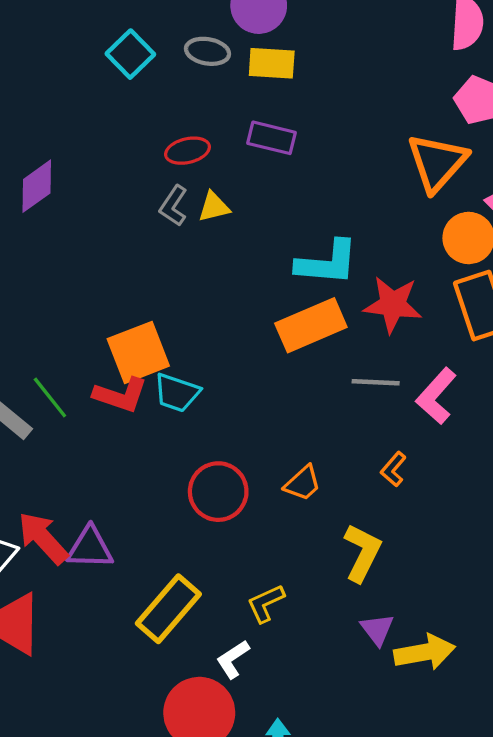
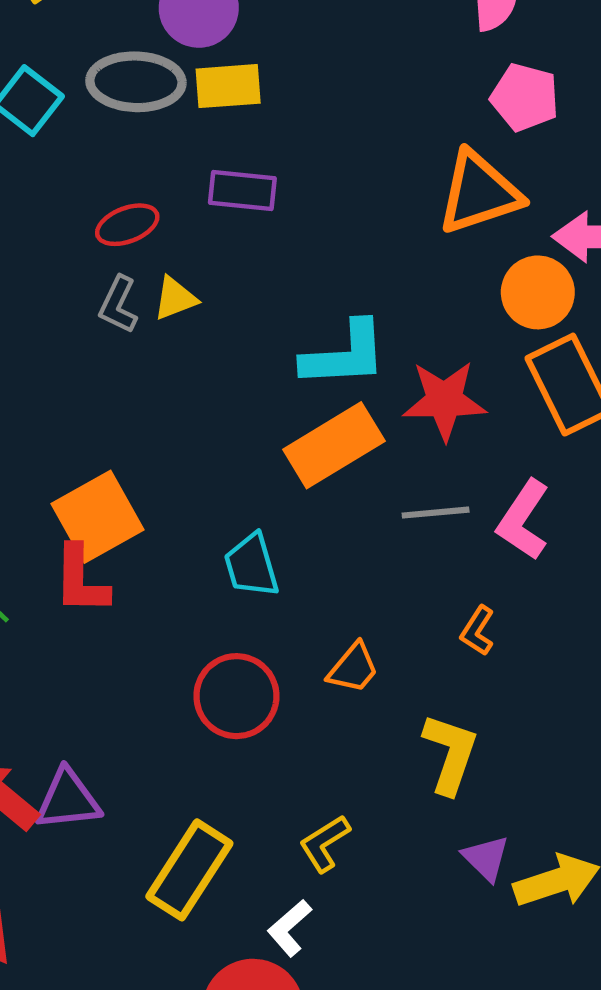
gray ellipse: (208, 51) -> (136, 82), size x1.5
orange triangle: (437, 162) -> (479, 193), turned 38
cyan trapezoid: (177, 393) -> (251, 565), moved, turned 63
red L-shape: (120, 395) -> (81, 580), turned 80

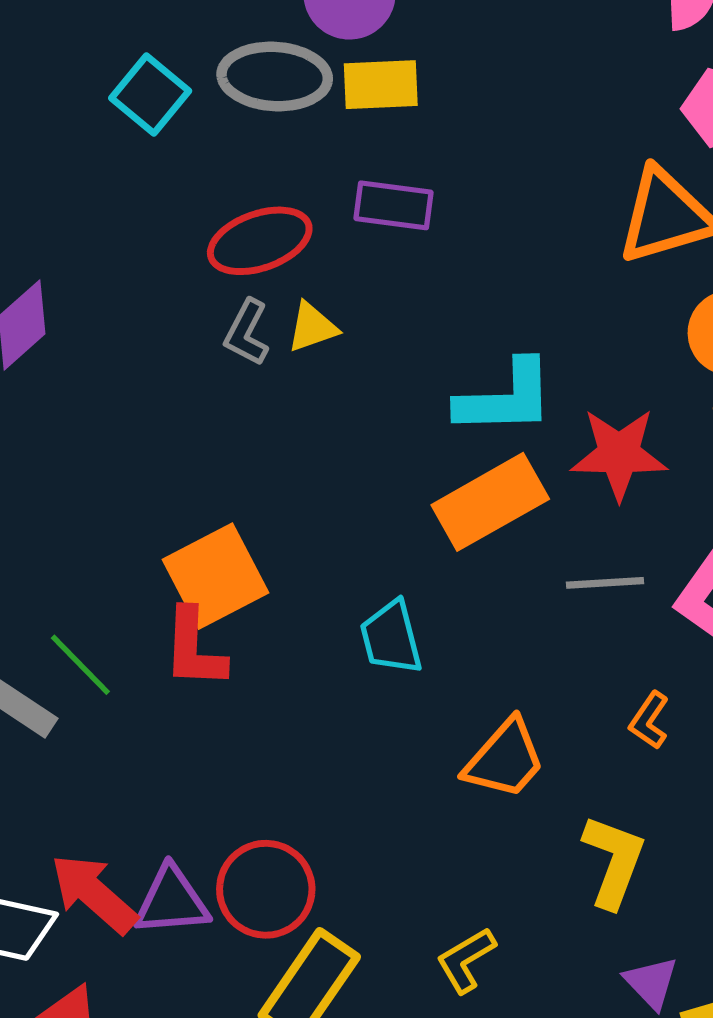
red ellipse: (127, 225) -> (260, 241), size x1.4
orange trapezoid: (353, 668) -> (505, 759), size x1.4
red circle: (236, 696) -> (266, 889), moved

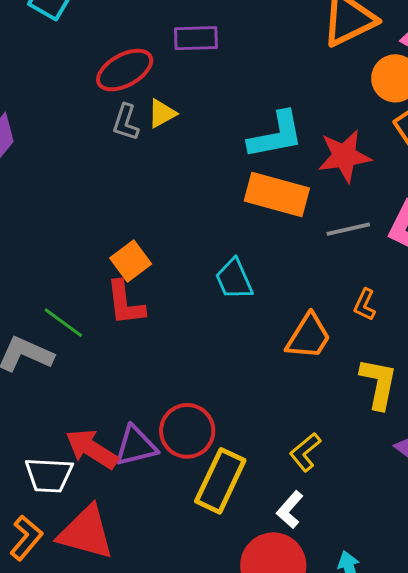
orange rectangle: (490, 502) -> (277, 195), turned 54
orange square: (216, 576) -> (131, 261), size x0.7
orange L-shape: (649, 720) -> (365, 305), moved

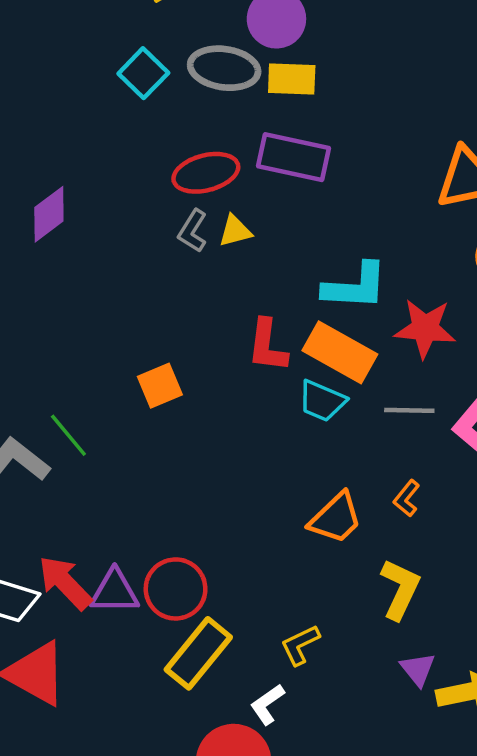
purple rectangle: (196, 38) -> (294, 157), size x1.4
cyan trapezoid: (234, 279) -> (322, 401), moved, turned -57
red L-shape: (125, 303) -> (267, 346), moved

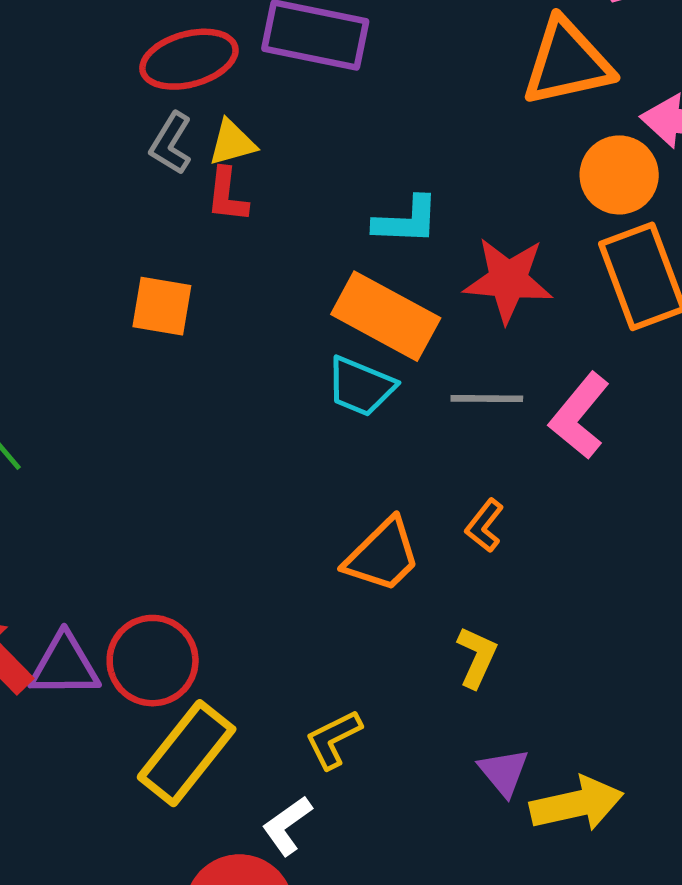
cyan L-shape: (355, 286) -> (406, 221), size x0.7
red L-shape: (267, 346) -> (227, 195), moved, size x0.7
orange square: (160, 386) -> (162, 306), moved, turned 33
yellow L-shape: (400, 589) -> (477, 657), size x0.7

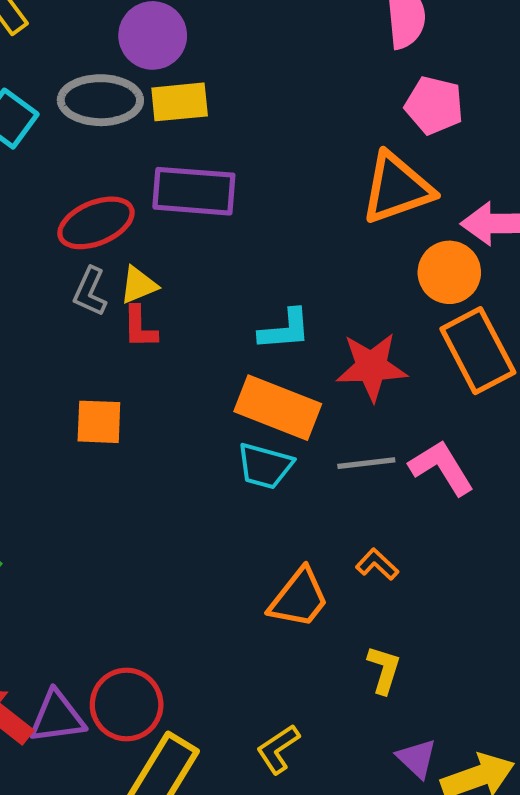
pink L-shape: (579, 416) -> (442, 468), turned 116
orange L-shape: (485, 526) -> (377, 564), turned 102

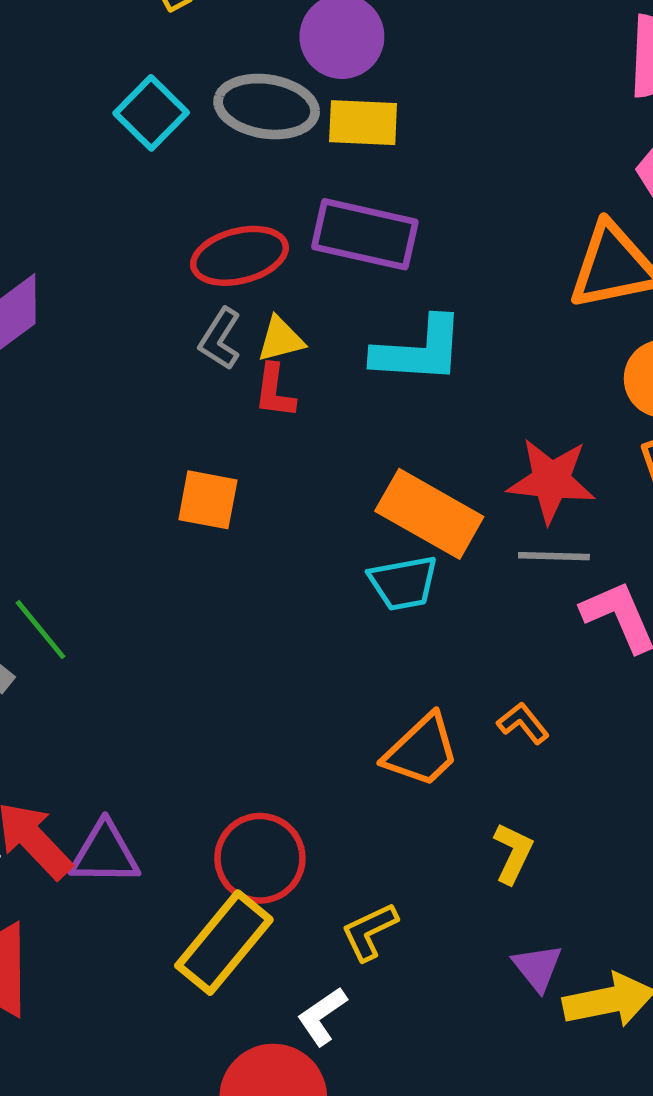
cyan L-shape: (285, 330) -> (419, 350), moved, size x1.4
gray line: (366, 463) -> (554, 556), moved
cyan trapezoid: (265, 466) -> (403, 583), turned -34
red circle: (127, 705) -> (260, 858), moved

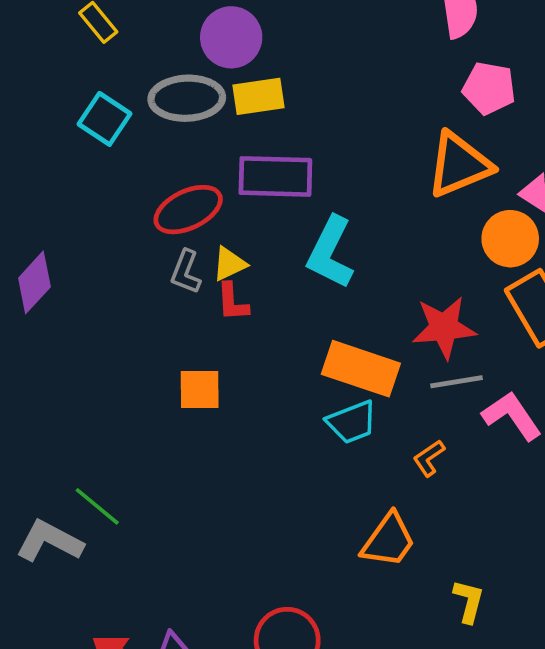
cyan L-shape: (419, 350) -> (330, 252), turned 124
orange L-shape: (523, 723) -> (429, 458), moved, turned -75

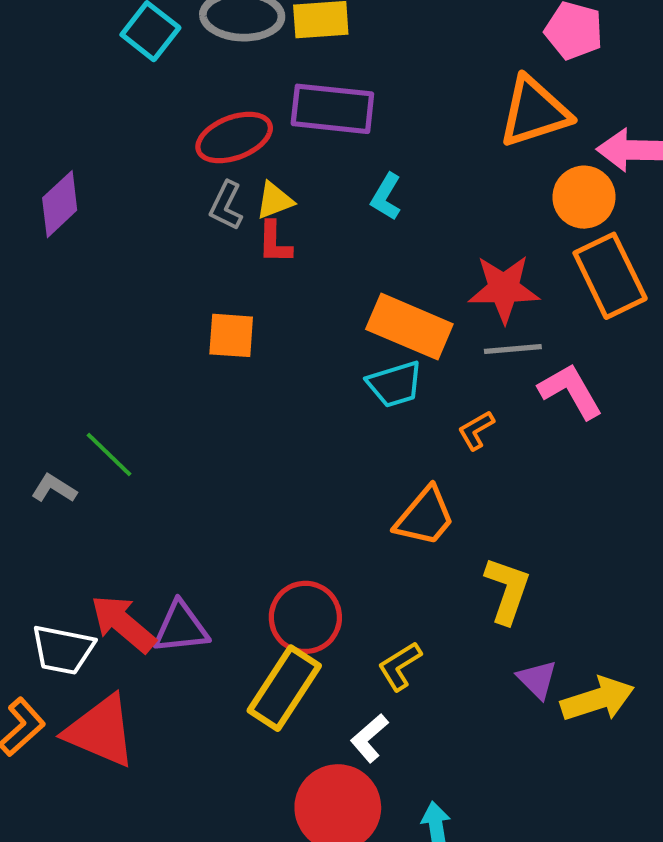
cyan L-shape: (330, 252) -> (386, 197), size x0.6
gray L-shape: (50, 541) -> (54, 488), size x0.6
yellow L-shape: (469, 601) -> (507, 590), size x1.4

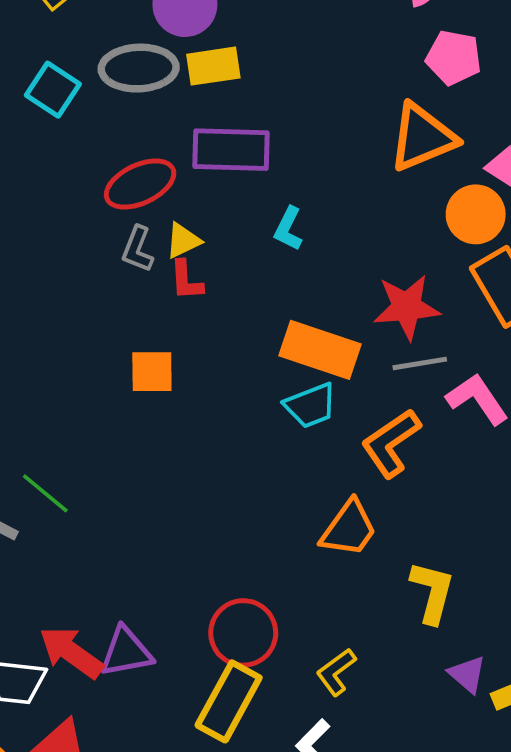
orange L-shape: (476, 430) -> (391, 443), size x1.8

